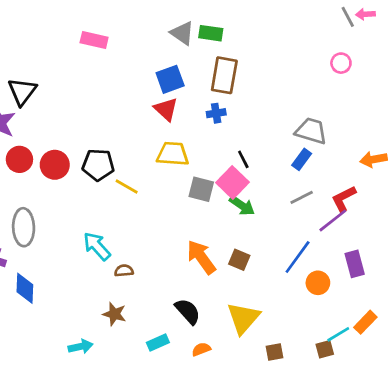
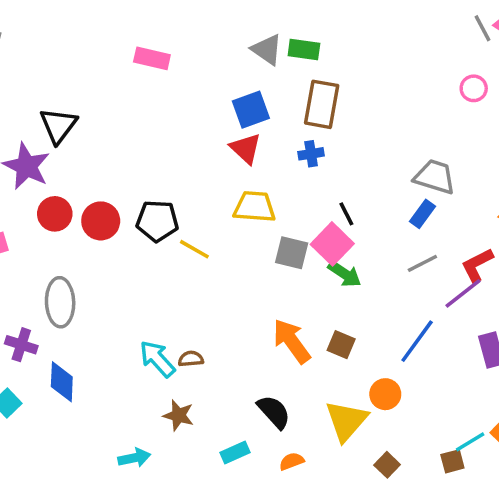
cyan arrow: (97, 246) -> (157, 359), moved
orange circle: (318, 283) -> (385, 394), moved
brown square: (275, 352) -> (387, 465), turned -36

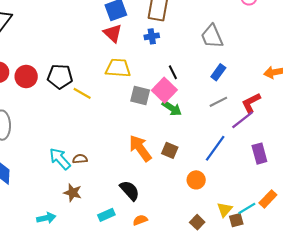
gray trapezoid: (435, 177) -> (212, 36), moved, turned -130
yellow triangle: (346, 421) -> (225, 210), moved, size x0.6

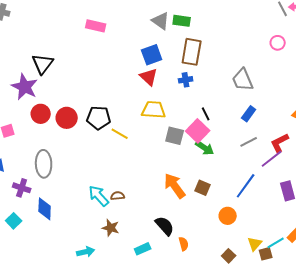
orange semicircle: (140, 220) -> (184, 244), moved, turned 96

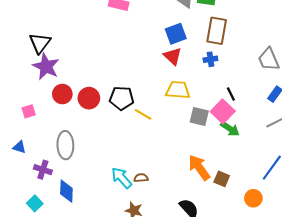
black triangle: (43, 64) -> (40, 43), moved
brown square: (203, 188) -> (222, 179), moved

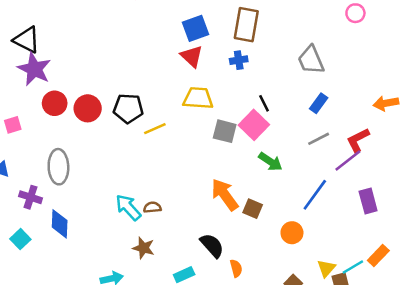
black triangle: (40, 43) -> (27, 40), turned -40
yellow line: (143, 114) -> (155, 129), turned -54
green arrow: (230, 129) -> (270, 162), moved

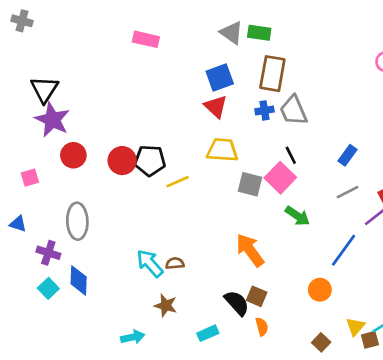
black triangle: (27, 40) -> (44, 89), turned 36
gray trapezoid: (311, 60) -> (293, 110), moved
red circle: (88, 108) -> (122, 161), moved
brown square: (253, 209) -> (257, 296), moved
cyan square: (20, 239) -> (48, 288), moved

